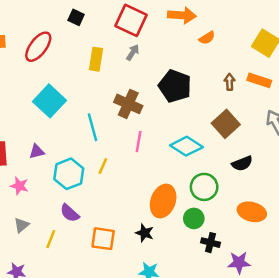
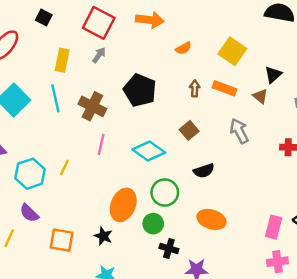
orange semicircle: (207, 38) -> (184, 48), moved
brown square: (226, 124) -> (189, 130), size x0.7
cyan line: (93, 127) -> (55, 98), moved

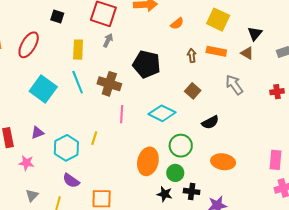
black star: (103, 236) -> (165, 194), moved

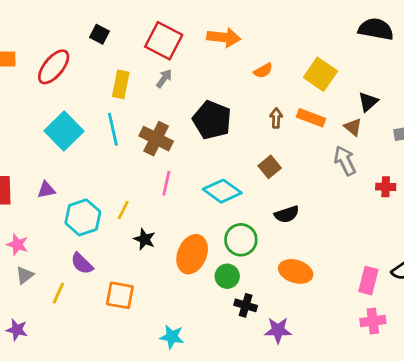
gray arrow: (234, 85) -> (345, 161), moved
pink star: (26, 163) -> (17, 245), moved
black star: (165, 194) -> (144, 239), moved

